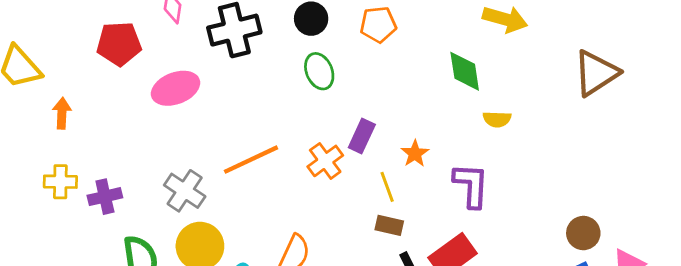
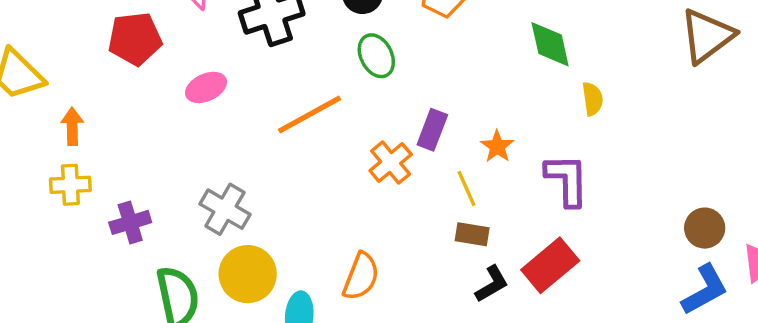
pink ellipse: (176, 88) -> (206, 87), size x0.7
yellow semicircle: (497, 119) -> (592, 99), turned -96
orange line: (251, 160) -> (309, 115), moved
yellow cross: (60, 182) -> (70, 185), moved

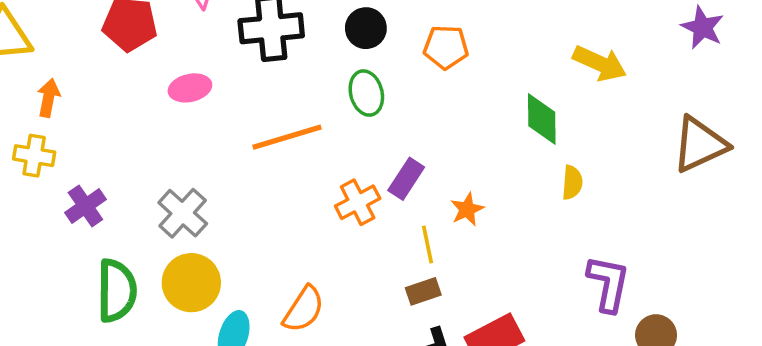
purple L-shape: (567, 180) -> (608, 283), moved
purple cross: (130, 222) -> (85, 206), turned -30
brown rectangle: (472, 234) -> (423, 291), turned -40

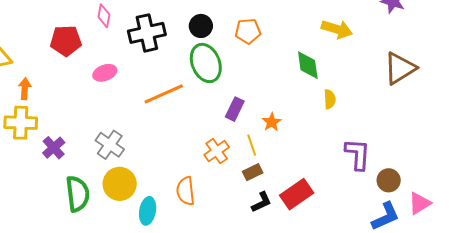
green ellipse: (366, 93) -> (206, 63), size x1.5
yellow cross: (34, 156) -> (21, 123), size x1.4
orange cross: (358, 202) -> (217, 151), moved
orange semicircle: (304, 309) -> (186, 191), turned 148

